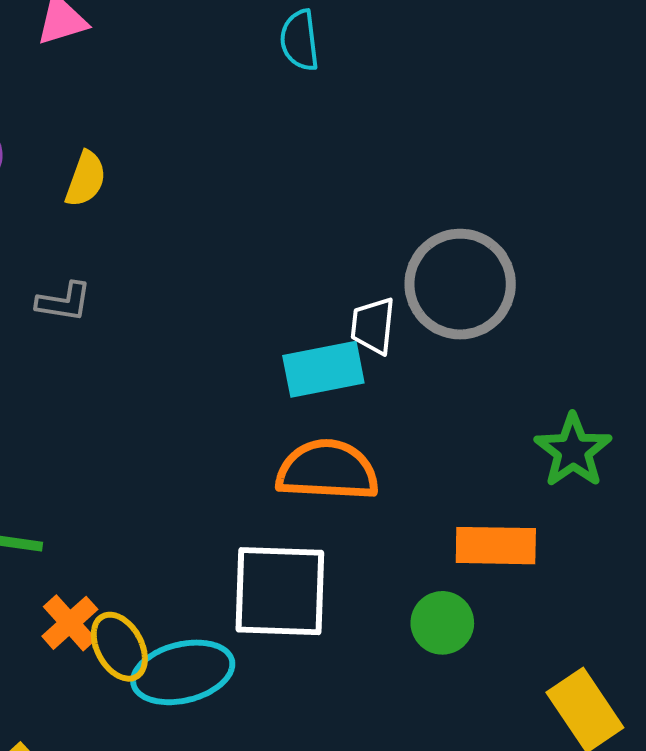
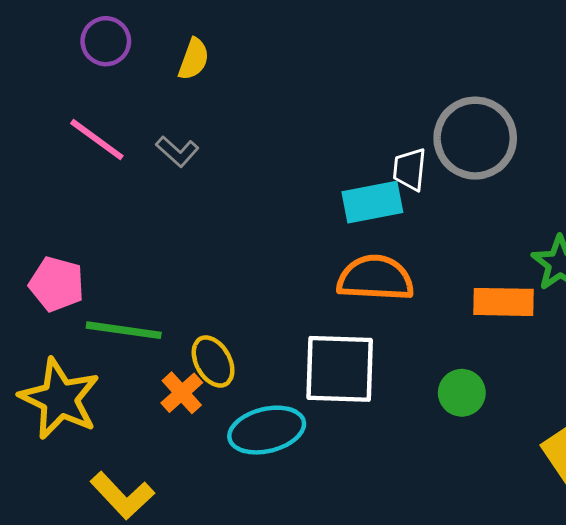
gray L-shape: (64, 302) -> (177, 151), turned 33
orange rectangle: (496, 546) -> (504, 302), moved
yellow ellipse: (119, 647) -> (213, 361), moved

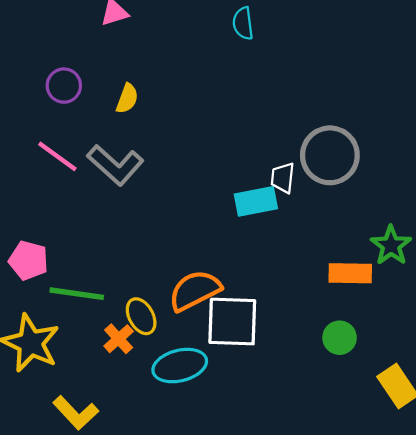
gray L-shape: (177, 151) -> (115, 165), size x1.8
orange semicircle: (375, 278) -> (195, 290), moved, turned -30
green circle: (462, 393) -> (340, 338), moved

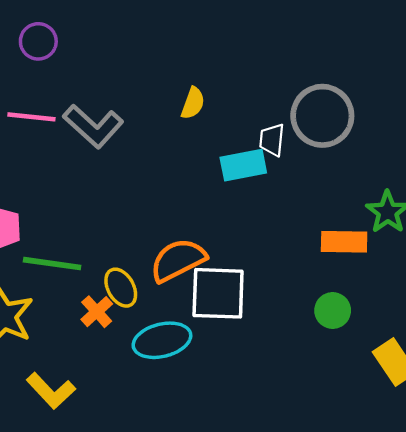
yellow semicircle: (127, 98) -> (193, 103), moved
pink line: (57, 156) -> (31, 117), turned -30

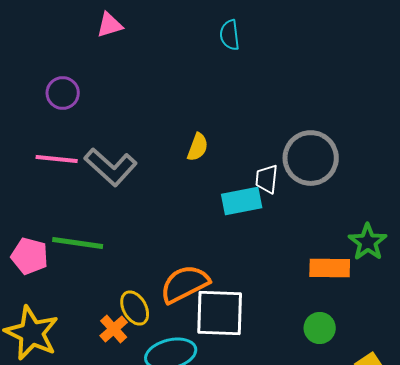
green line: (52, 264) -> (78, 243), moved

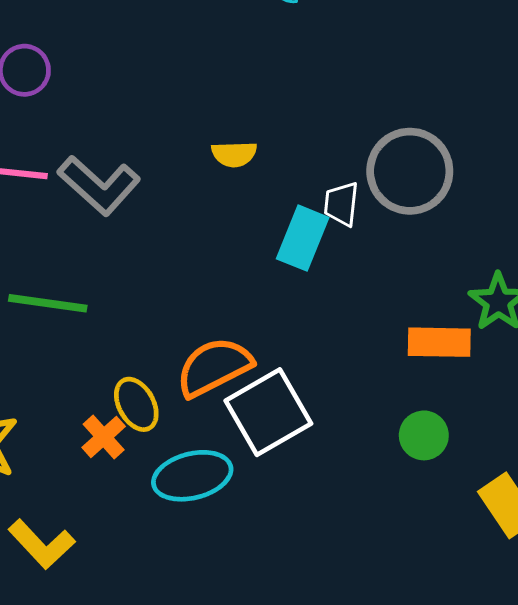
yellow semicircle: (198, 147) -> (234, 154), turned 68
cyan rectangle: (242, 201) -> (303, 238), turned -57
white square: (220, 313) -> (268, 412), turned -32

